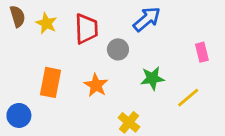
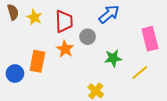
pink rectangle: (202, 52) -> (150, 39), size x1.6
orange star: (96, 85) -> (65, 49), moved
blue circle: (19, 115) -> (15, 74), moved

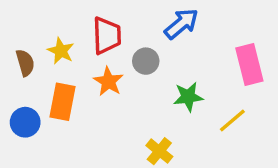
brown semicircle: (13, 12) -> (25, 63), moved
yellow star: (34, 17) -> (61, 51), moved

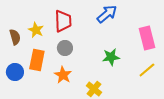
gray circle: (146, 61) -> (65, 48), moved
orange star: (108, 81) -> (63, 75), moved
yellow line: (232, 121) -> (147, 70), moved

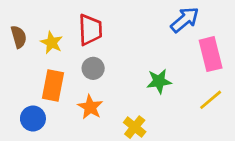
blue arrow: (107, 14) -> (185, 20), moved
brown semicircle: (15, 37) -> (19, 37), moved
blue circle: (15, 72) -> (33, 118), moved

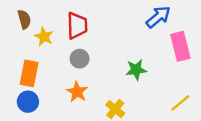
brown semicircle: (19, 37) -> (24, 19), moved
orange rectangle: (53, 86) -> (29, 73), moved
yellow line: (211, 100) -> (180, 103), moved

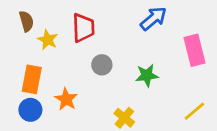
blue arrow: (158, 17) -> (153, 19), moved
gray circle: (80, 59) -> (102, 65), moved
orange star: (77, 92) -> (66, 99), moved

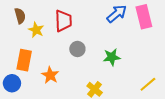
pink rectangle: (194, 50) -> (144, 17), moved
blue circle: (30, 110) -> (12, 83), moved

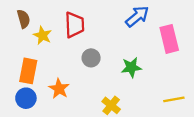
pink rectangle: (144, 17) -> (169, 39), moved
blue circle: (12, 83) -> (26, 98), moved
yellow line: (148, 84) -> (174, 99), turned 30

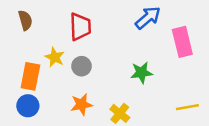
yellow star: (42, 35) -> (55, 57), moved
gray circle: (91, 58) -> (81, 66), moved
orange star: (59, 89) -> (81, 104), moved, turned 30

